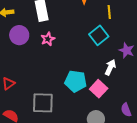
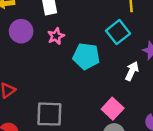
cyan pentagon: (76, 81) -> (86, 56), moved
pink square: (99, 89) -> (113, 109), moved

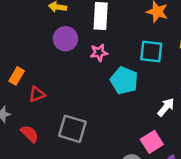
cyan square: (118, 32) -> (151, 52), moved, turned 30
pink square: (113, 109) -> (152, 142), moved

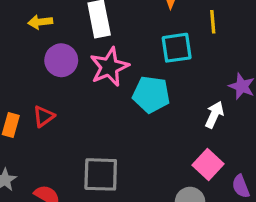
pink star: (99, 53) -> (109, 67), size x1.6
red triangle: (37, 94) -> (44, 116), moved

